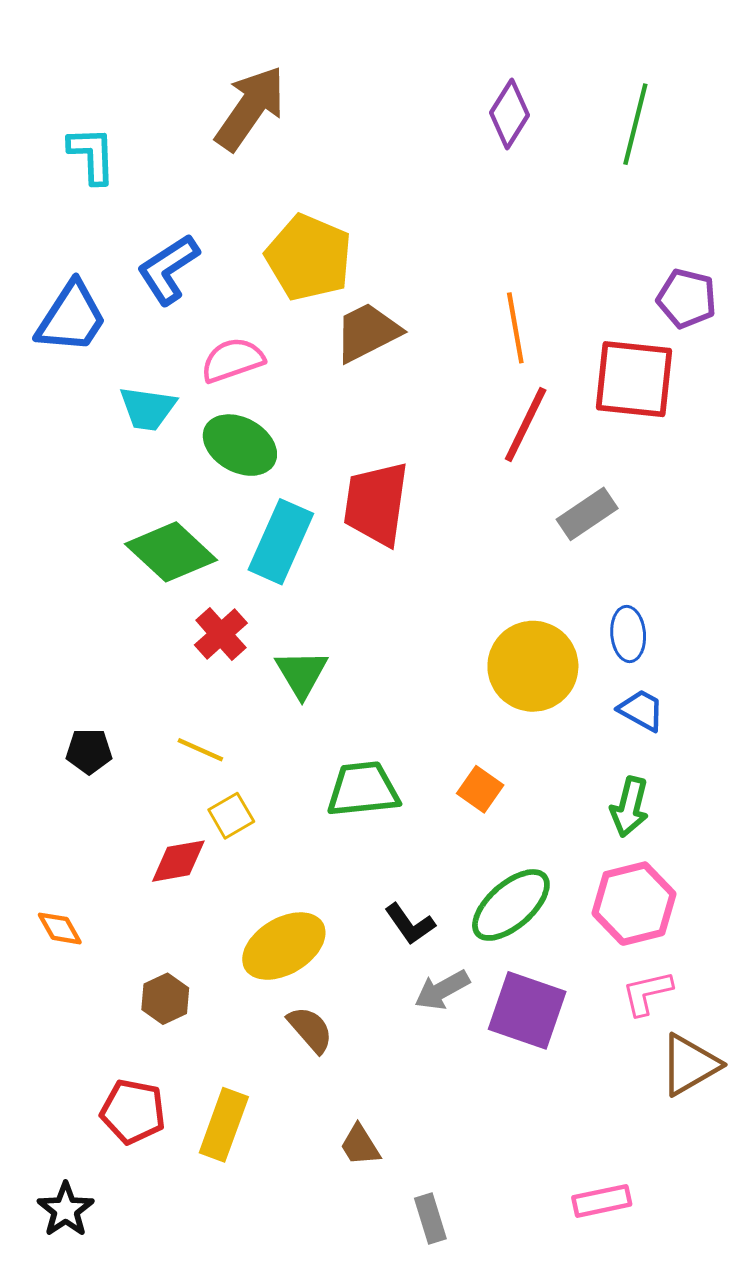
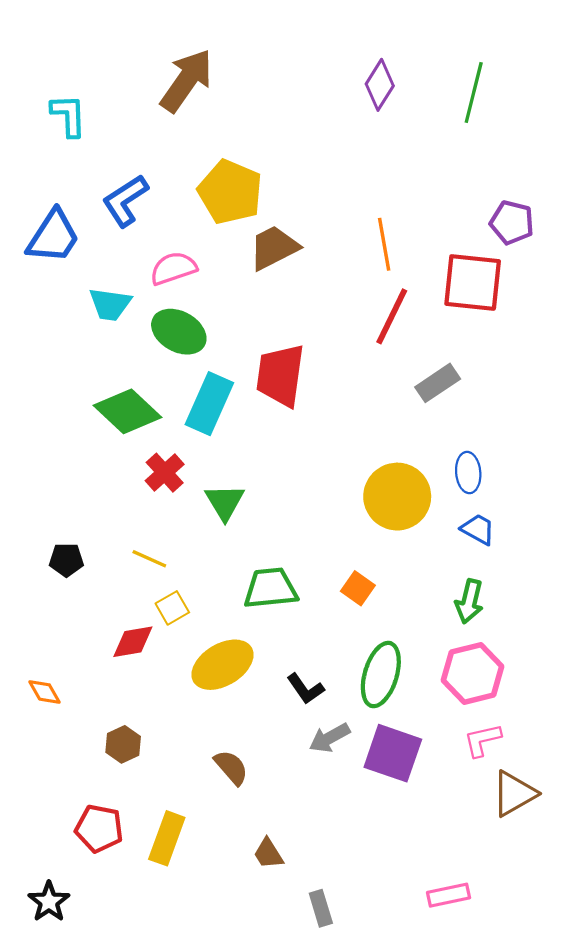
green ellipse: (511, 905) -> (381, 675), turned -32
yellow ellipse: (284, 946) -> (223, 665), moved

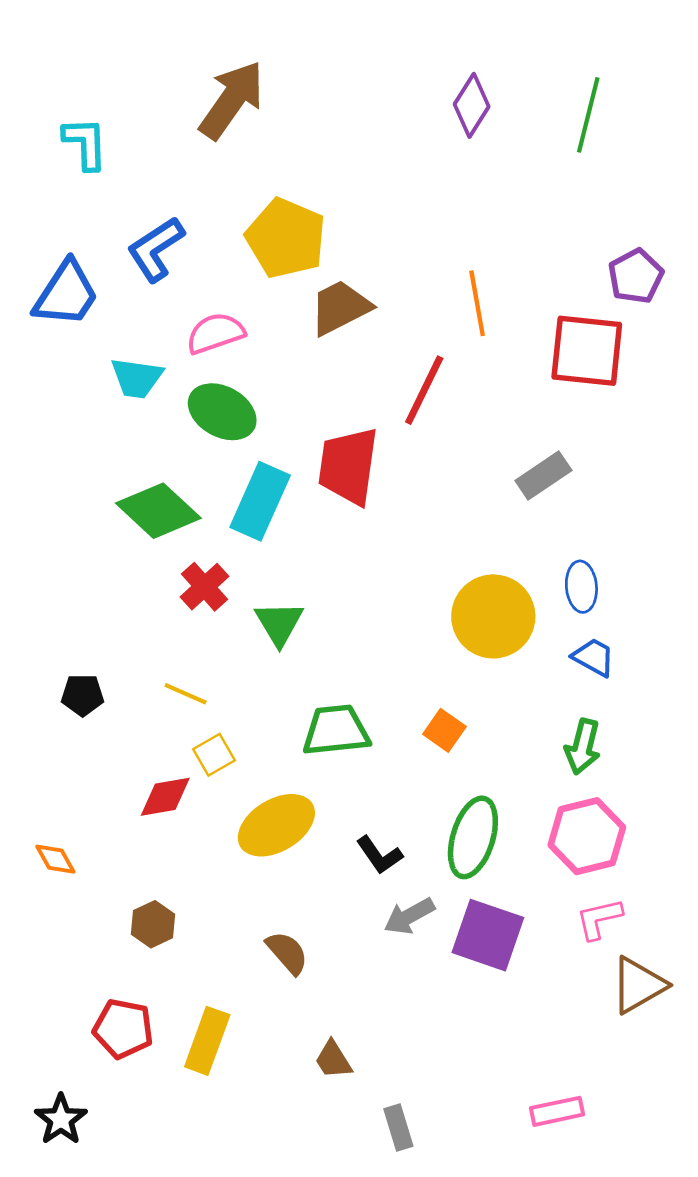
purple pentagon: (512, 222) -> (636, 276), turned 30
red line: (392, 316) -> (424, 390), moved

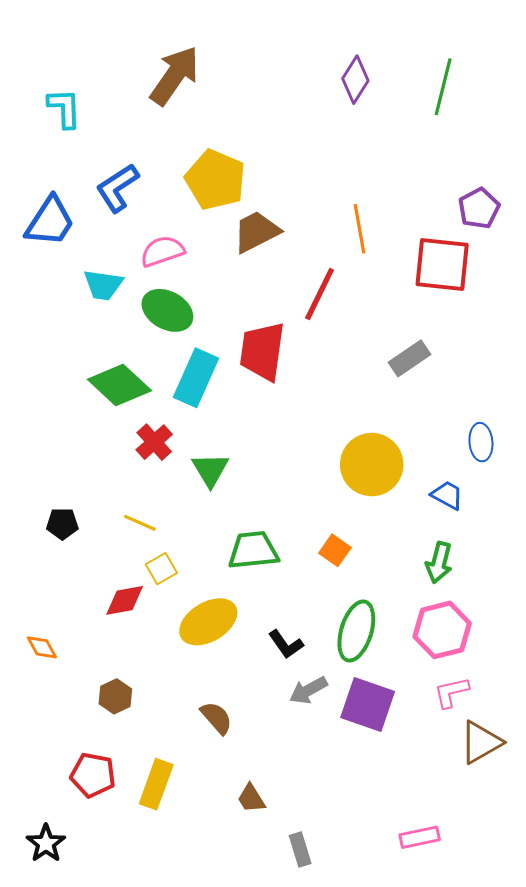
blue ellipse: (581, 587) -> (481, 442), moved

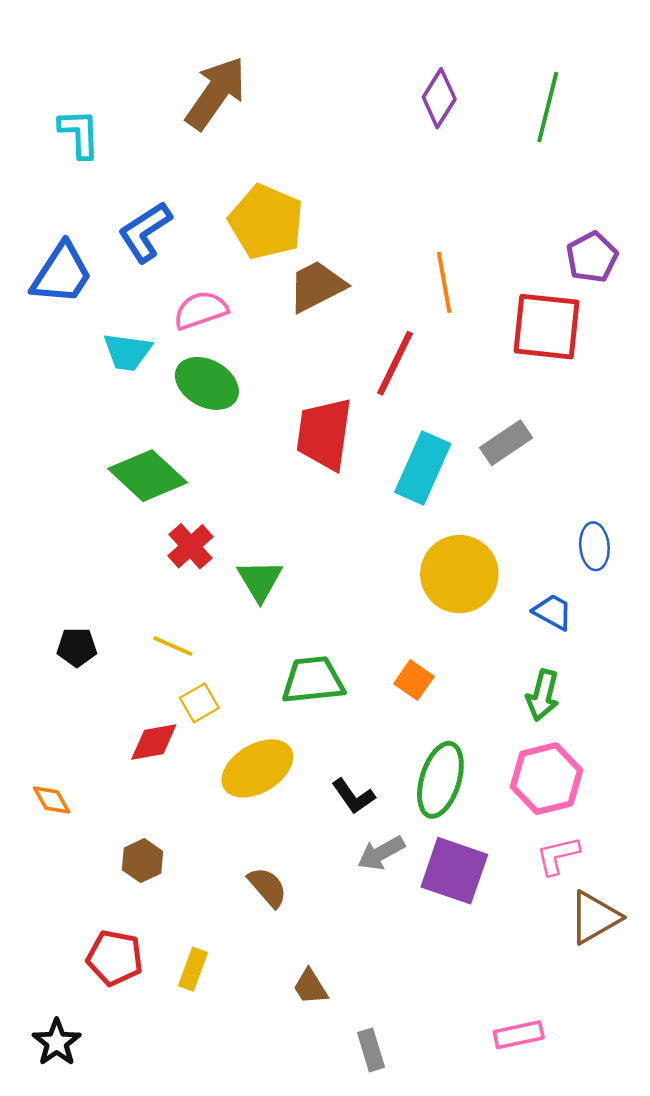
cyan rectangle: (196, 378) -> (423, 468), moved
yellow rectangle: (156, 784) -> (193, 969), size x0.7

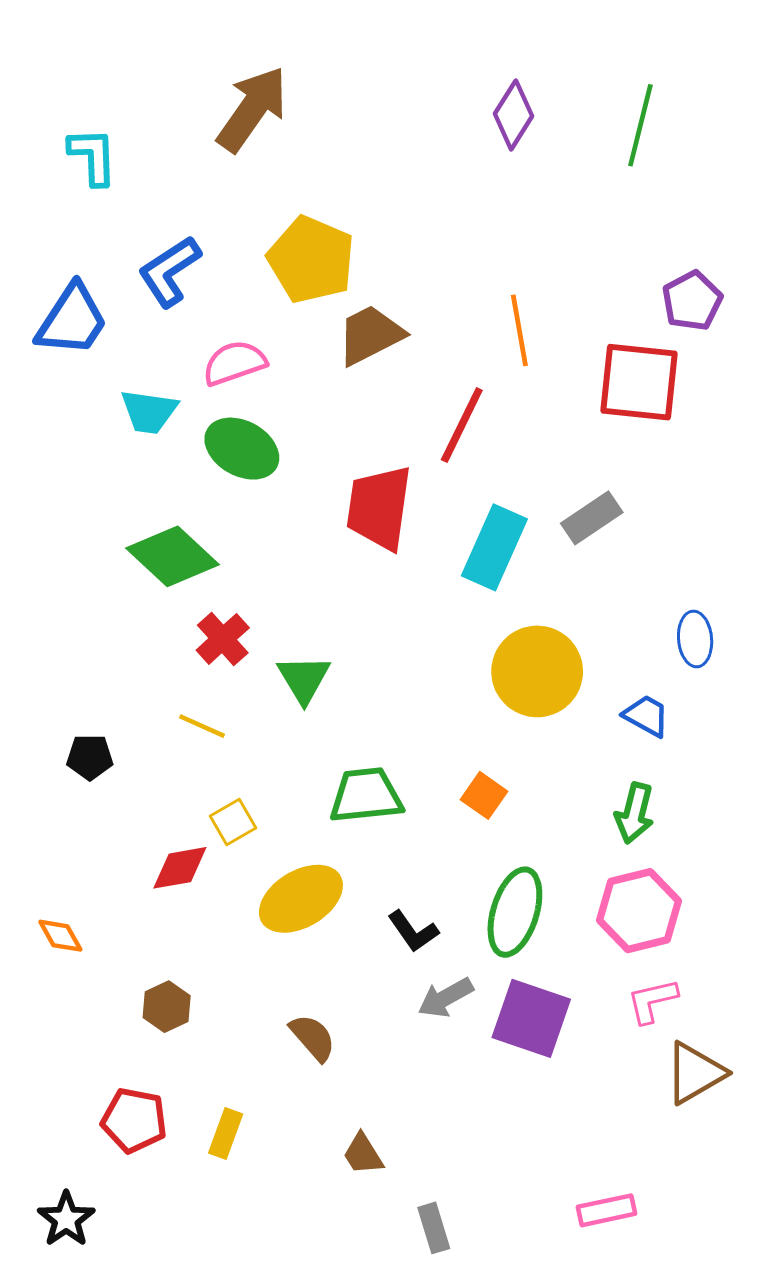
yellow line: (173, 646) -> (202, 726), moved

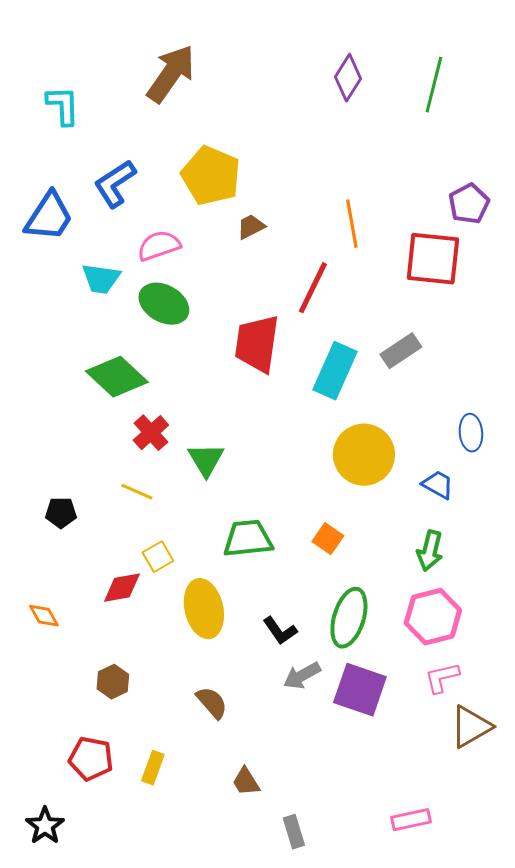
brown trapezoid: (370, 335) -> (251, 227), size x0.6
yellow ellipse: (301, 899) -> (204, 609), turned -72
orange diamond: (60, 936) -> (44, 616), moved

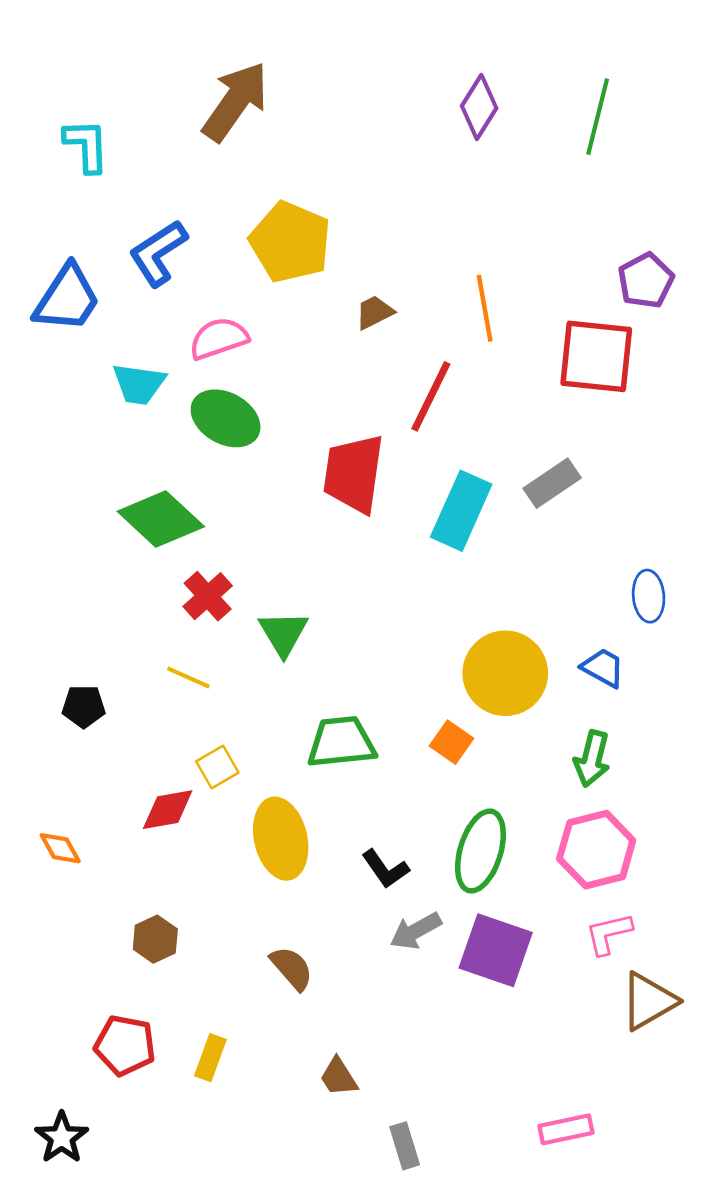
brown trapezoid: (251, 227) -> (374, 312), moved
yellow circle: (364, 455) -> (505, 673), moved

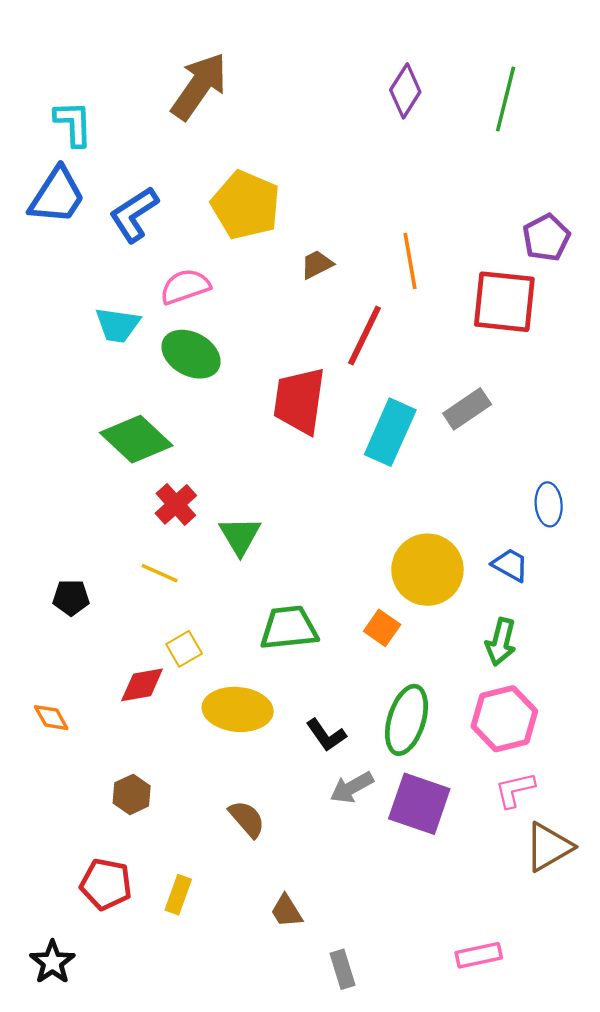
blue trapezoid: (67, 299) -> (57, 196), moved
yellow ellipse: (281, 839) -> (238, 709), turned -72

